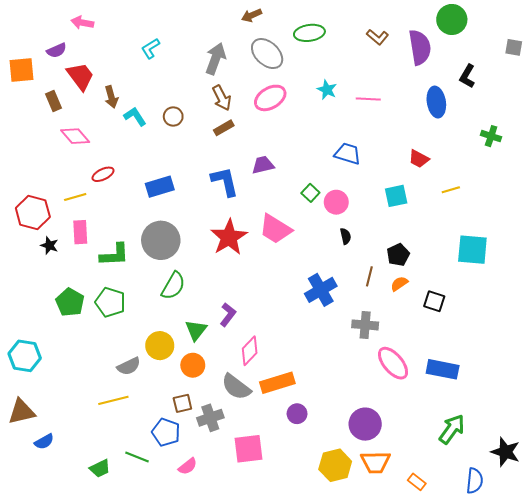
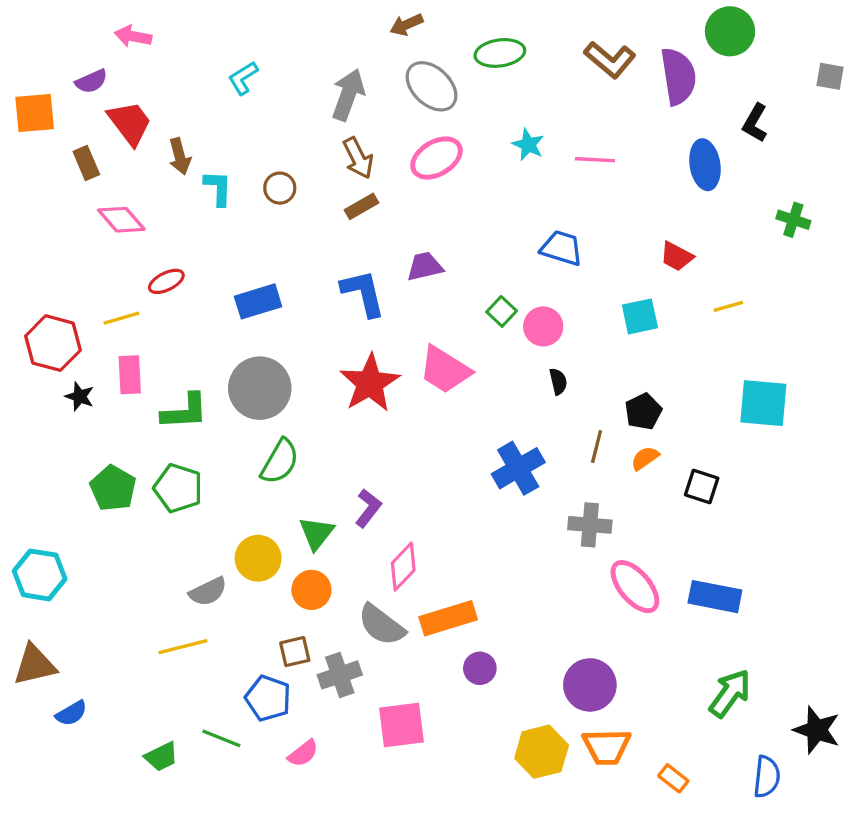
brown L-shape: (378, 37) -> (610, 60), size x1.4
cyan L-shape: (135, 116) -> (218, 188), turned 35

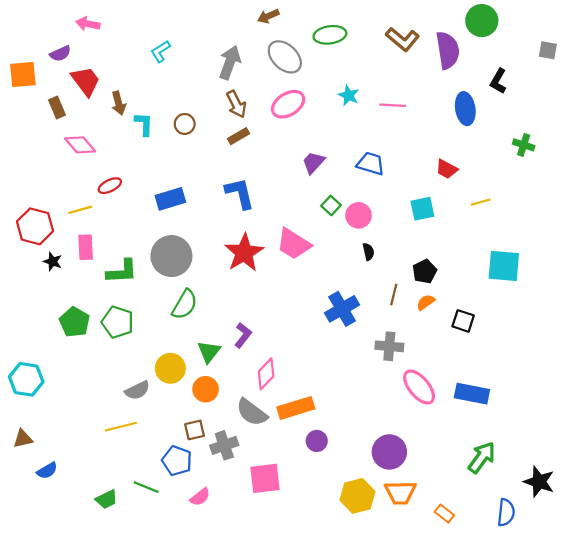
purple trapezoid: (425, 266) -> (313, 163), moved, turned -35
brown triangle: (35, 665) -> (23, 439), size x0.7

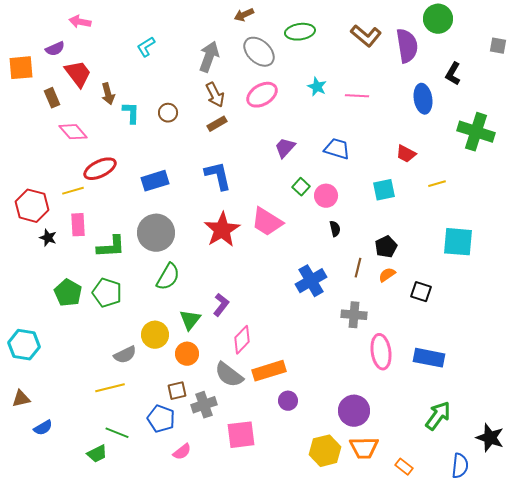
green cross: (524, 145) -> (476, 132), size x1.8
red ellipse: (110, 186) -> (100, 169), size x1.5
pink ellipse: (419, 387) -> (381, 352), turned 32
green line: (146, 487) -> (117, 433), moved

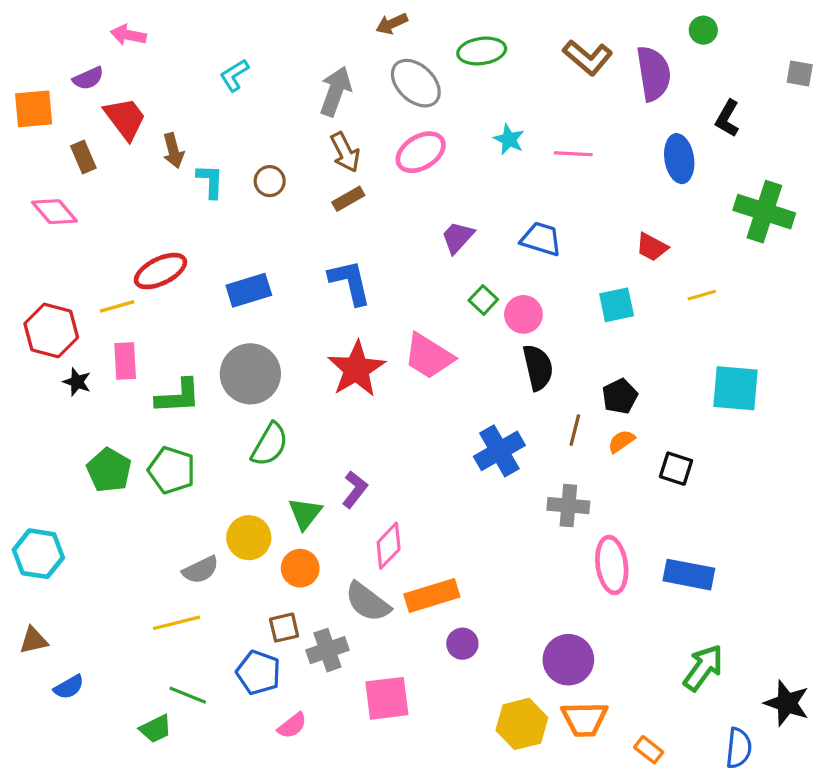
green circle: (438, 19) -> (703, 30), size x0.6
pink diamond: (73, 132) -> (54, 212), moved
black semicircle: (335, 229) -> (538, 367), size x1.8

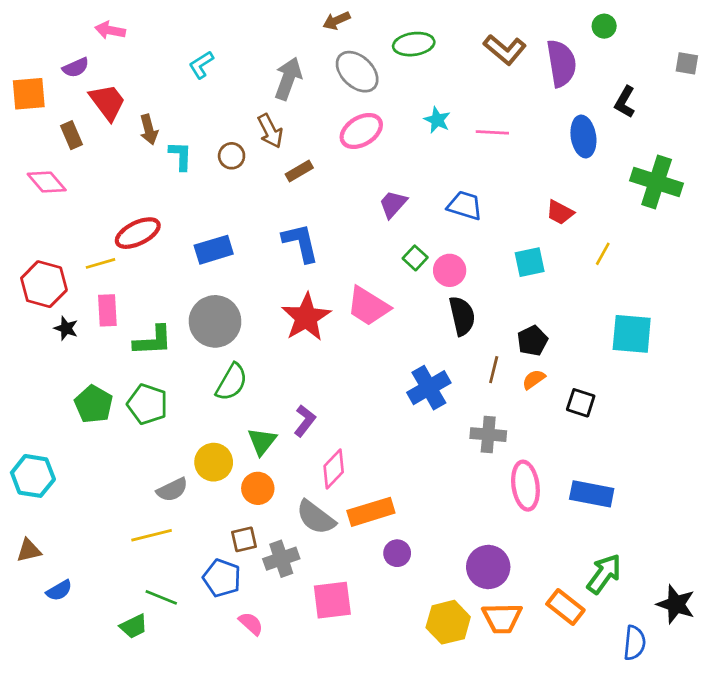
brown arrow: (345, 152) -> (270, 131), moved
yellow line: (702, 295) -> (603, 254), turned -45
pink semicircle: (292, 726) -> (251, 624), turned -100
orange rectangle: (649, 750) -> (565, 607), moved, size x1.5

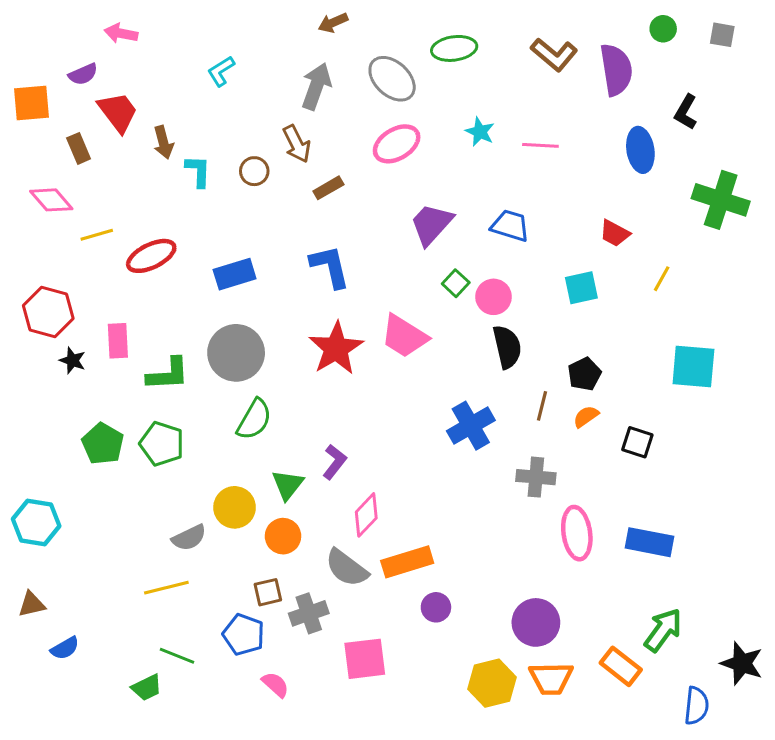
brown arrow: (336, 21) -> (333, 23), moved
gray square: (687, 63) -> (722, 35), moved
purple trapezoid: (393, 204) -> (431, 224), size x1.4
yellow line: (100, 263) -> (97, 235), moved

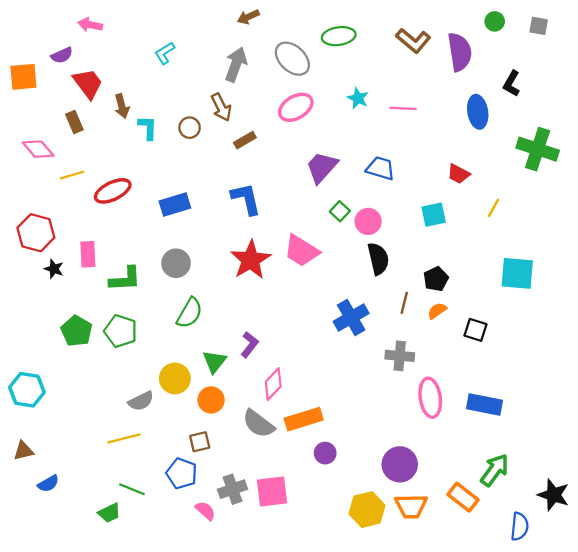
brown rectangle: (79, 148) -> (74, 122), moved
gray circle: (236, 353) -> (176, 263), size x0.7
gray cross: (309, 613) -> (232, 489), moved

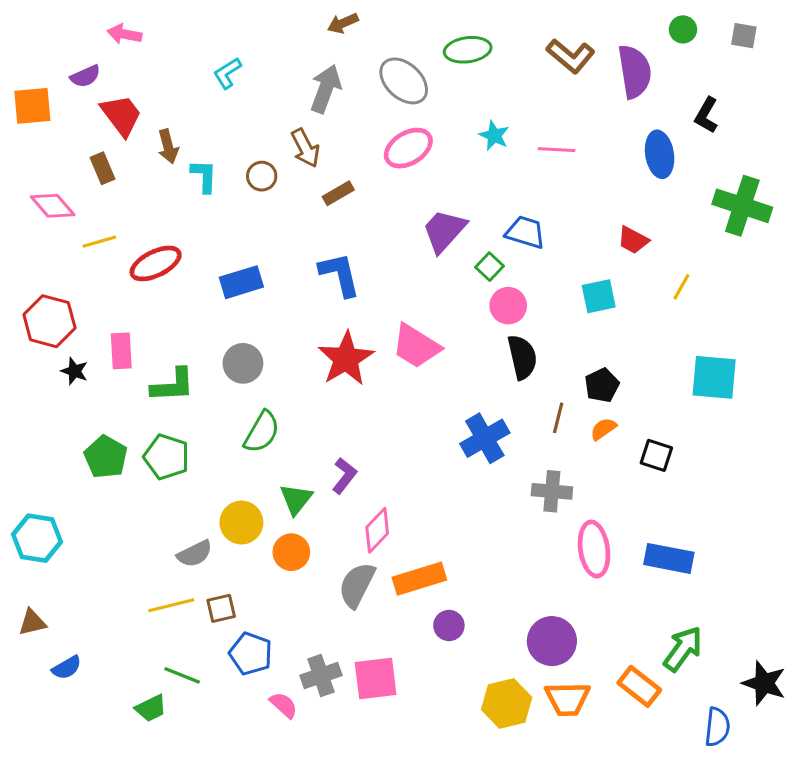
green square: (340, 211) -> (489, 267), moved
gray semicircle: (258, 424) -> (357, 585), turned 80
brown square: (200, 442) -> (221, 608), moved

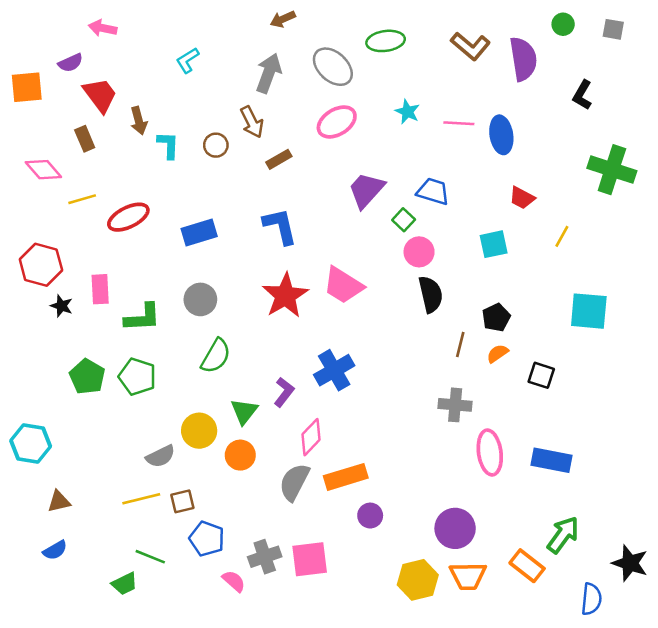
blue ellipse: (660, 154) -> (501, 135), moved
blue cross: (485, 438) -> (334, 370), moved
brown triangle: (32, 622) -> (59, 501), moved

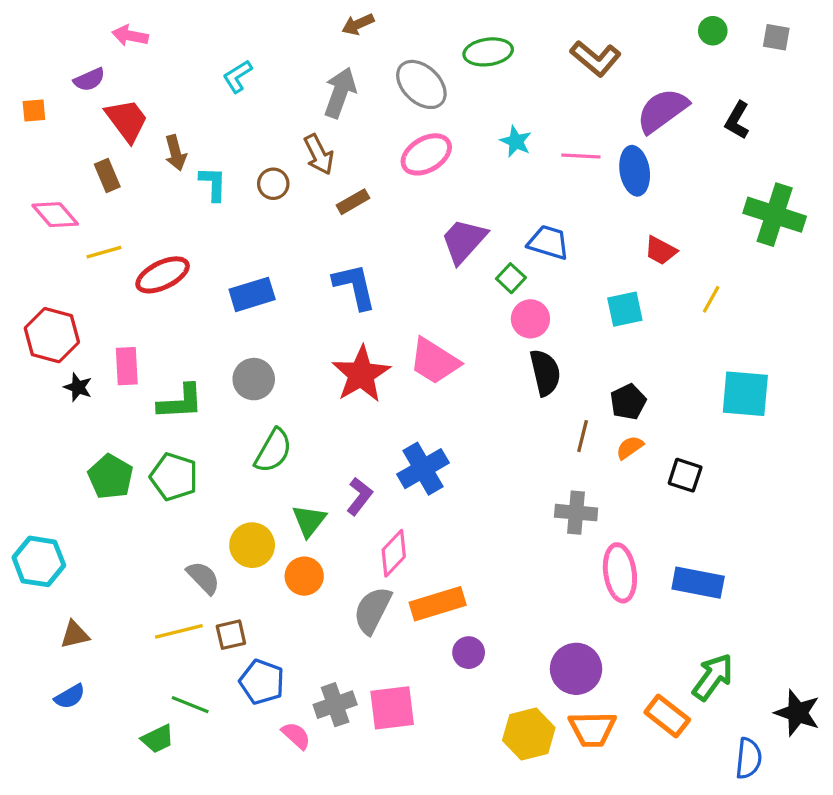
purple semicircle: (523, 59) -> (662, 111), moved, turned -117
orange square: (27, 87) -> (34, 111), size x0.6
gray semicircle: (161, 456) -> (203, 578), turned -108

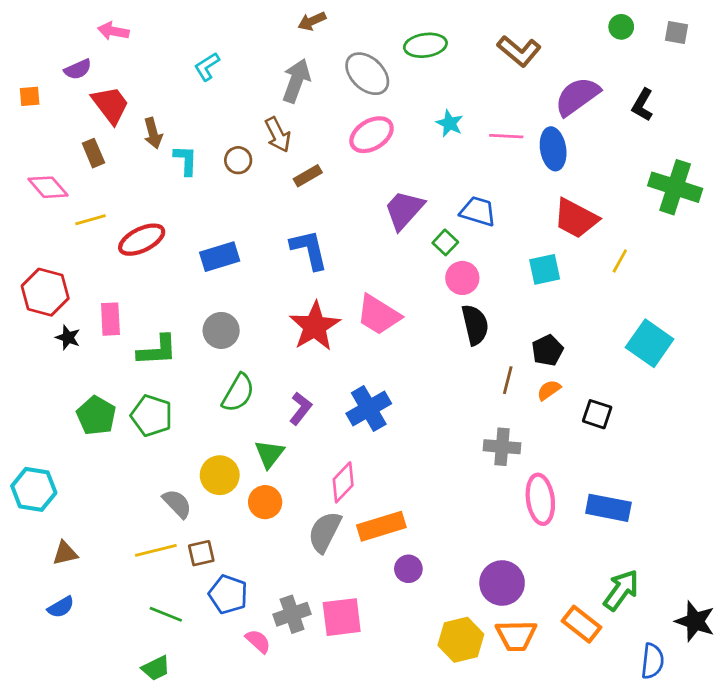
red trapezoid: (661, 250) -> (576, 218), size x1.6
cyan square: (745, 394) -> (650, 343), turned 30
purple L-shape: (360, 496) -> (301, 408), moved
green trapezoid: (158, 739) -> (156, 668), moved

